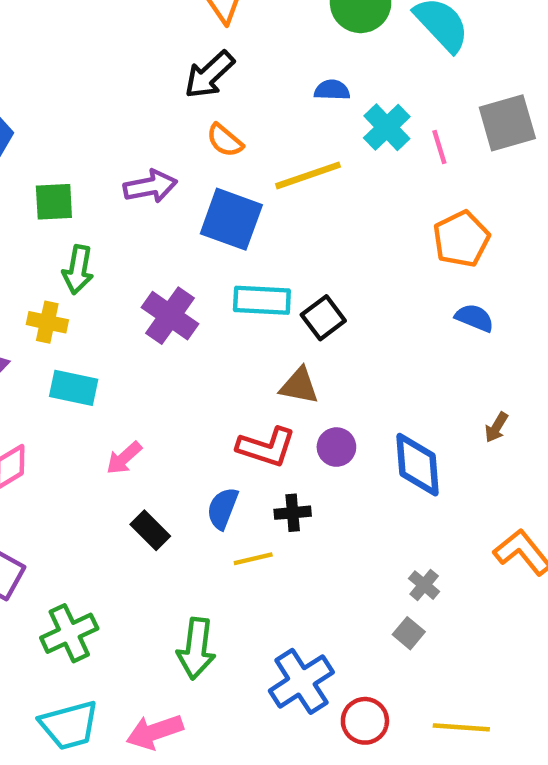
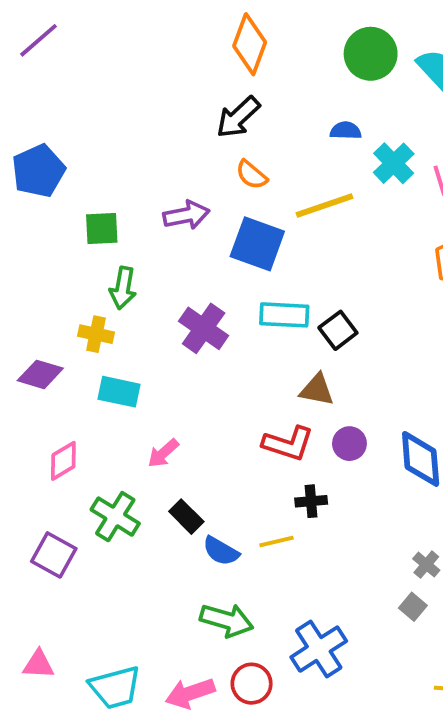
blue semicircle: (223, 508) -> (221, 551), moved, turned -81
green cross: (69, 633) -> (115, 517), moved, turned -33
green arrow: (196, 649) -> (227, 620), turned -81
red circle: (365, 721) -> (252, 684), moved

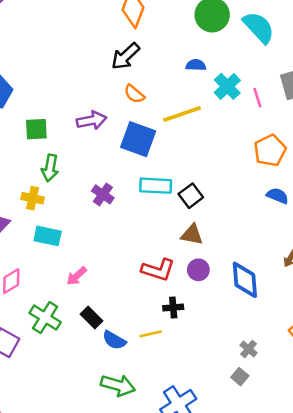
purple cross: (204, 328) -> (103, 194), size x0.7
brown triangle: (317, 390) -> (192, 235), moved

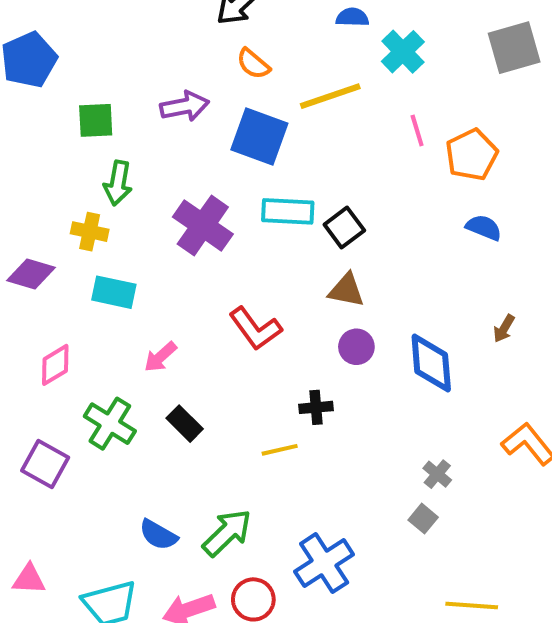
pink line: (257, 98) -> (417, 130), moved
purple cross: (103, 194) -> (203, 225), size x1.6
red L-shape: (158, 270) -> (255, 329), moved, turned 36
blue semicircle: (114, 340) -> (158, 535), moved
green arrow: (118, 385) -> (227, 533), turned -60

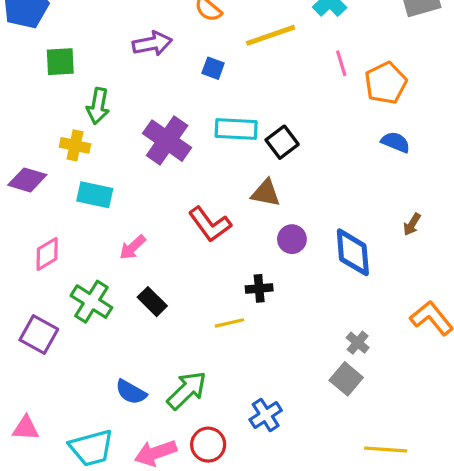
green square: (96, 120) -> (60, 62), moved
blue square: (259, 137) -> (213, 68), size x0.5
brown triangle: (346, 290) -> (266, 193), moved
gray square: (423, 519) -> (346, 379), size x1.4
blue cross: (324, 563) -> (266, 415), size x0.7

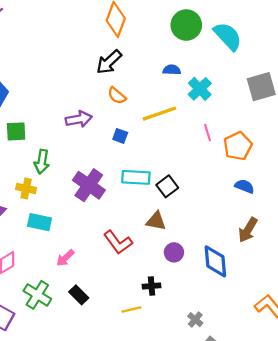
brown arrow: (412, 224) -> (248, 230), moved, size x1.6
gray cross: (358, 343) -> (195, 320), moved

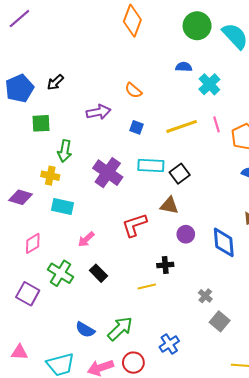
black arrow: (109, 62) -> (55, 82), moved, size x0.7
yellow line: (159, 114) -> (182, 126), moved
red L-shape: (118, 242) -> (134, 225), turned 108

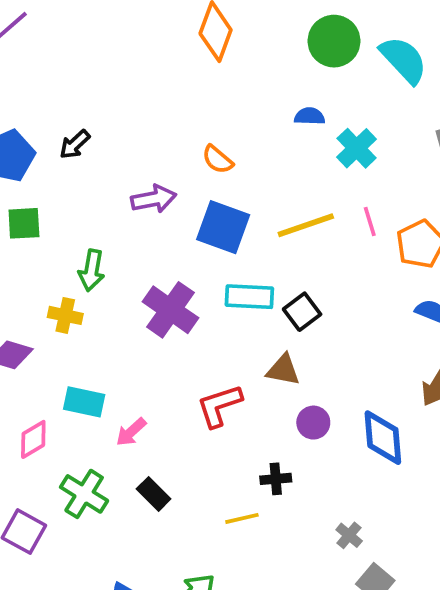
green square: (41, 123) -> (24, 223), moved
blue square: (136, 127) -> (223, 227), size x2.0
cyan rectangle: (63, 206) -> (84, 402), moved

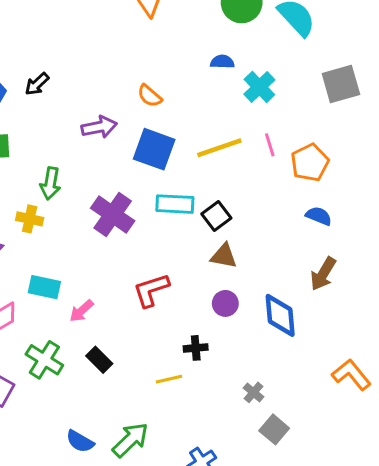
brown triangle: (283, 370) -> (224, 256), moved

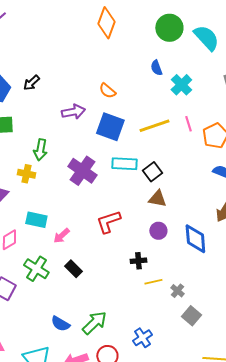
blue semicircle: (222, 62) -> (156, 68), turned -112
yellow line: (169, 379) -> (153, 282), moved

